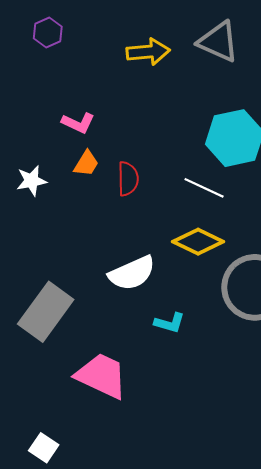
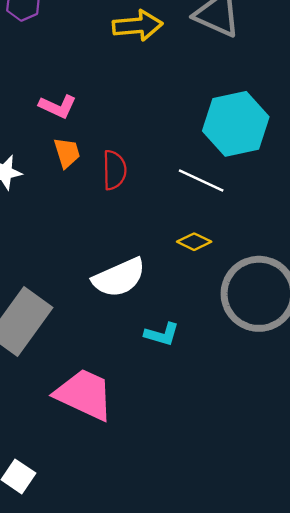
orange trapezoid: (86, 163) -> (67, 153), turned -48
yellow diamond: (198, 242) -> (194, 242), size x0.6

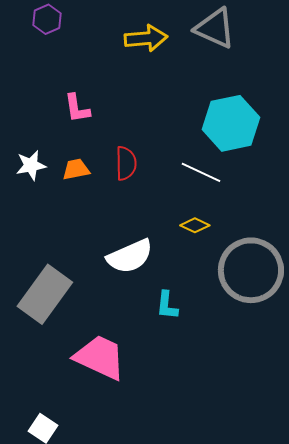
pink L-shape: (58, 106) -> (77, 108), turned 56
orange trapezoid: (67, 153) -> (76, 169), moved, turned -84
cyan L-shape: (162, 334) -> (167, 305), turned 80

